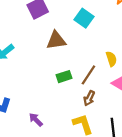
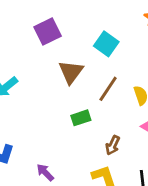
brown triangle: (56, 40) -> (71, 72), turned -45
brown line: (88, 75) -> (108, 89), moved

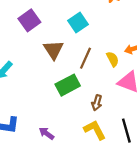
cyan square: (106, 44) -> (78, 22), turned 30
green rectangle: (81, 118) -> (68, 85), size x1.5

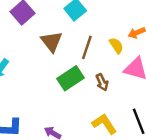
brown arrow: (97, 103) -> (102, 82), moved, turned -35

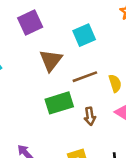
brown line: (87, 47) -> (85, 77), turned 35

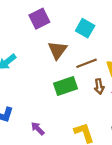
cyan square: (84, 35) -> (85, 28), turned -36
brown arrow: (90, 116) -> (99, 86), moved

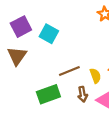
cyan square: (85, 28) -> (49, 34), moved
brown triangle: (58, 50) -> (17, 56), moved

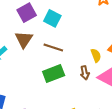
brown line: (69, 71) -> (53, 48), moved, turned 42

